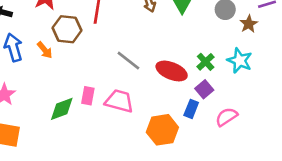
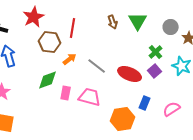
orange arrow: (45, 50) -> (70, 59), moved, turned -88
green cross: (206, 62) -> (156, 52), moved
purple square: (204, 89) -> (155, 71), moved
green diamond: (62, 109) -> (48, 80), moved

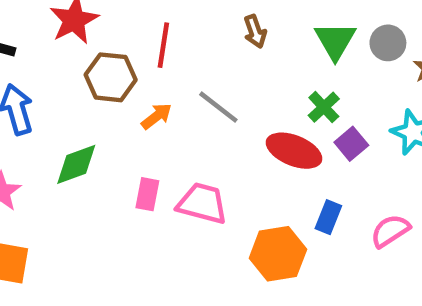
green triangle: (138, 21) -> (335, 41), moved
green cross: (156, 52) -> (324, 107), moved
gray line: (97, 66) -> (218, 107), moved
green diamond: (48, 80) -> (76, 164), moved

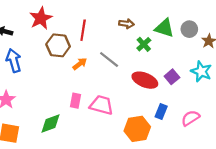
brown arrow: (255, 31) -> (126, 24), turned -64
green triangle: (335, 41) -> (164, 28), turned -42
green cross: (324, 107) -> (144, 44), moved
green diamond: (76, 164) -> (51, 123), moved

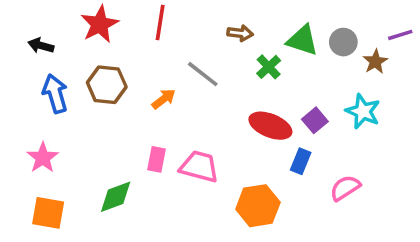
red line: (83, 30) -> (160, 22), moved
brown hexagon: (58, 45) -> (107, 85), moved
gray line: (109, 59) -> (203, 74), moved
blue rectangle: (161, 112) -> (301, 161), moved

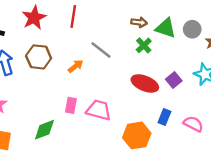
brown arrow: (240, 33) -> (139, 22), moved
blue rectangle: (301, 161) -> (164, 117), moved
pink semicircle: (345, 188) -> (193, 124), turned 60

